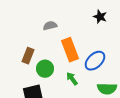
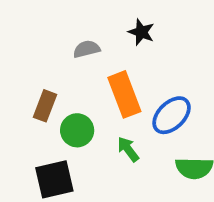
black star: (100, 17) -> (141, 32), moved

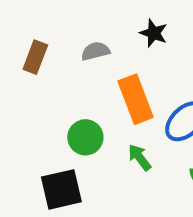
brown rectangle: (45, 106) -> (35, 57), moved

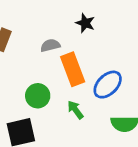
gray semicircle: (95, 51) -> (50, 45), moved

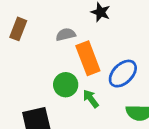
green circle: (38, 96) -> (66, 85), moved

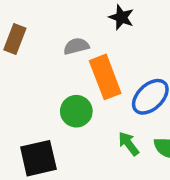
green arrow: (91, 99) -> (129, 144), moved

